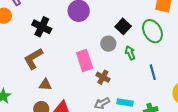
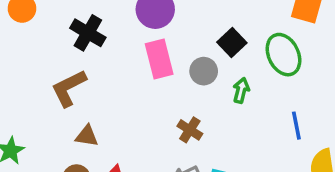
green arrow: (130, 53) -> (241, 90), turned 32
pink rectangle: (85, 61) -> (159, 59), moved
blue line: (153, 72) -> (296, 126), moved

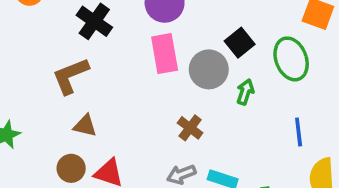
gray circle: (204, 71) -> (209, 69), size x1.4

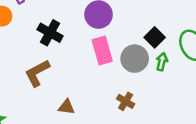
green arrow: (245, 92) -> (162, 62), moved
brown triangle: (85, 126) -> (66, 107), moved

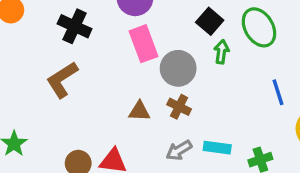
gray circle: (135, 59) -> (178, 68), moved
brown triangle: (66, 107) -> (139, 111), moved

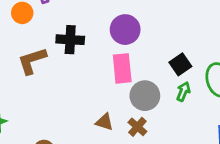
black cross: (75, 26) -> (70, 40), turned -36
brown L-shape: (62, 80) -> (32, 61), moved

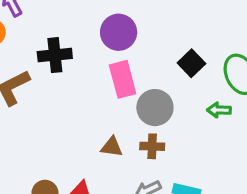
green arrow: (183, 92) -> (219, 110), moved, turned -102
brown cross: (137, 127) -> (152, 146), turned -30

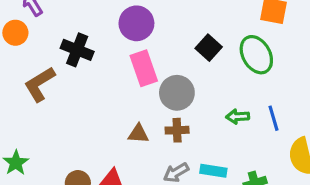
black cross: (55, 55) -> (77, 50), turned 32
green arrow: (219, 110) -> (238, 117), moved

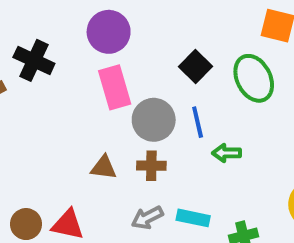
blue line: (274, 118) -> (198, 122), moved

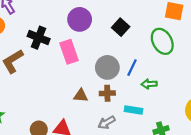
black square: (196, 66) -> (121, 27), moved
pink rectangle: (115, 87) -> (69, 52), moved
blue line: (198, 122) -> (132, 68), turned 42
cyan rectangle: (193, 218) -> (133, 110), moved

